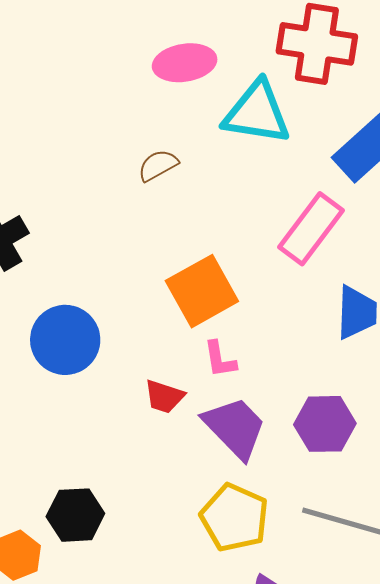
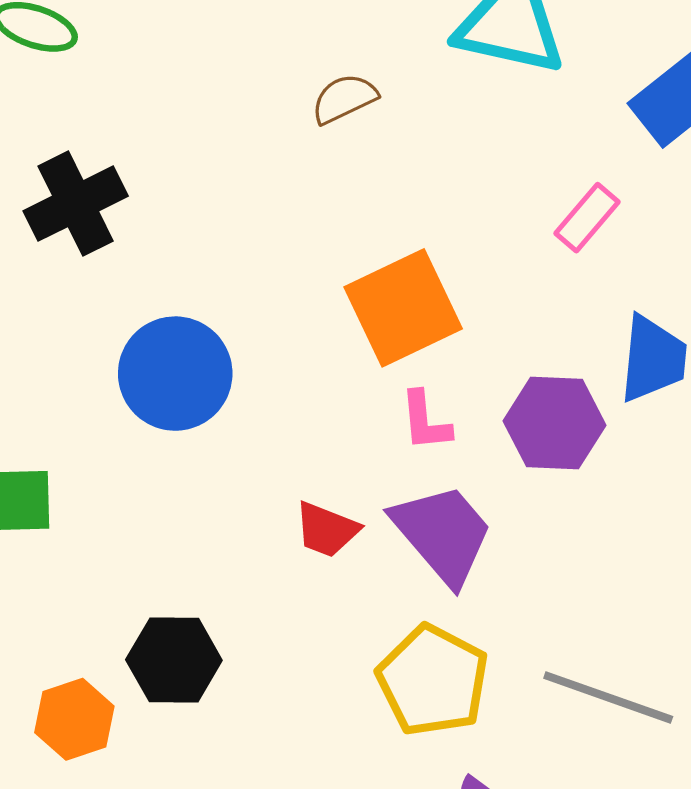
pink rectangle: (311, 229) -> (587, 218), size x0.6
red trapezoid: (164, 396) -> (327, 530), moved
purple hexagon: (325, 424) -> (555, 423), moved

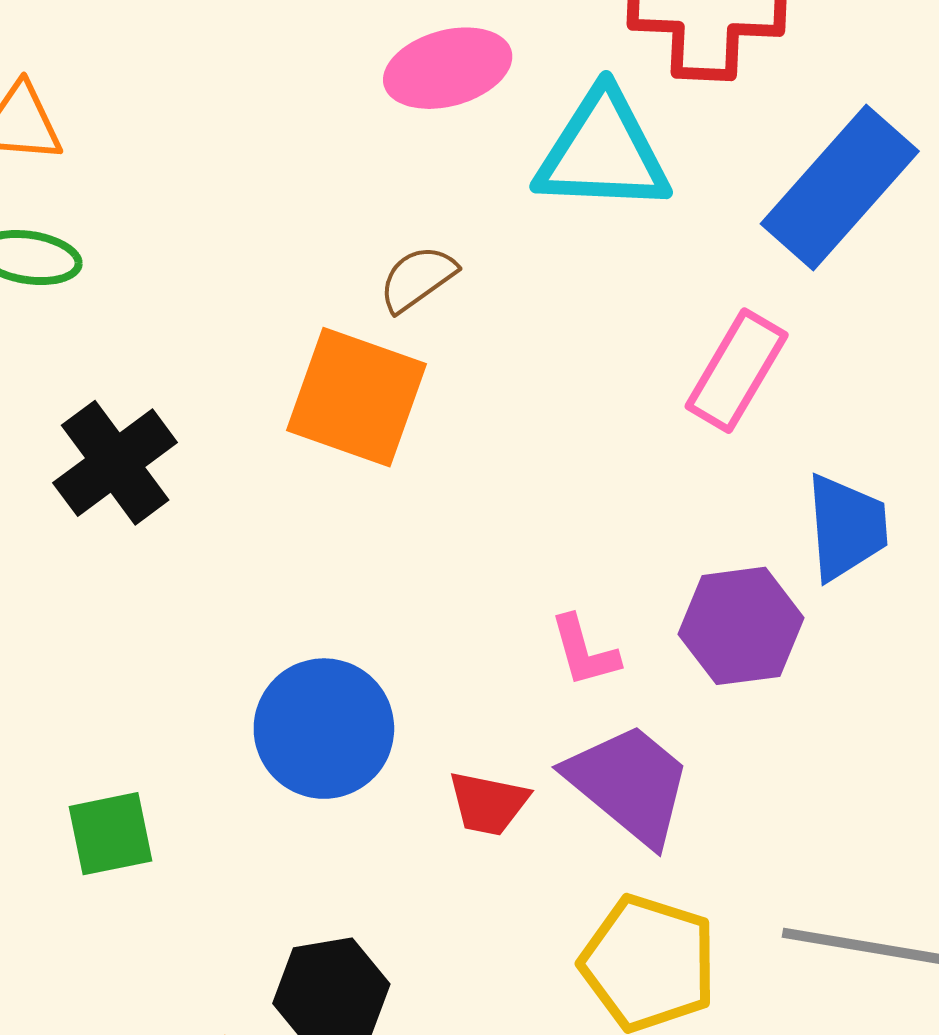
pink rectangle: (587, 218) -> (737, 371), size x1.4
orange square: (403, 308) -> (356, 397), moved, turned -35
blue circle: (175, 374) -> (324, 729), moved

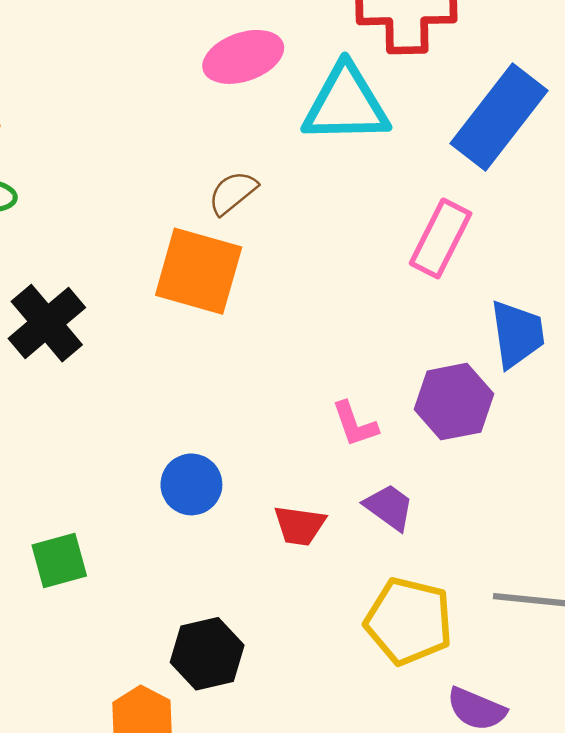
blue circle: (324, 729) -> (191, 484), size x0.7
purple trapezoid: (629, 784) -> (389, 507), size x0.6

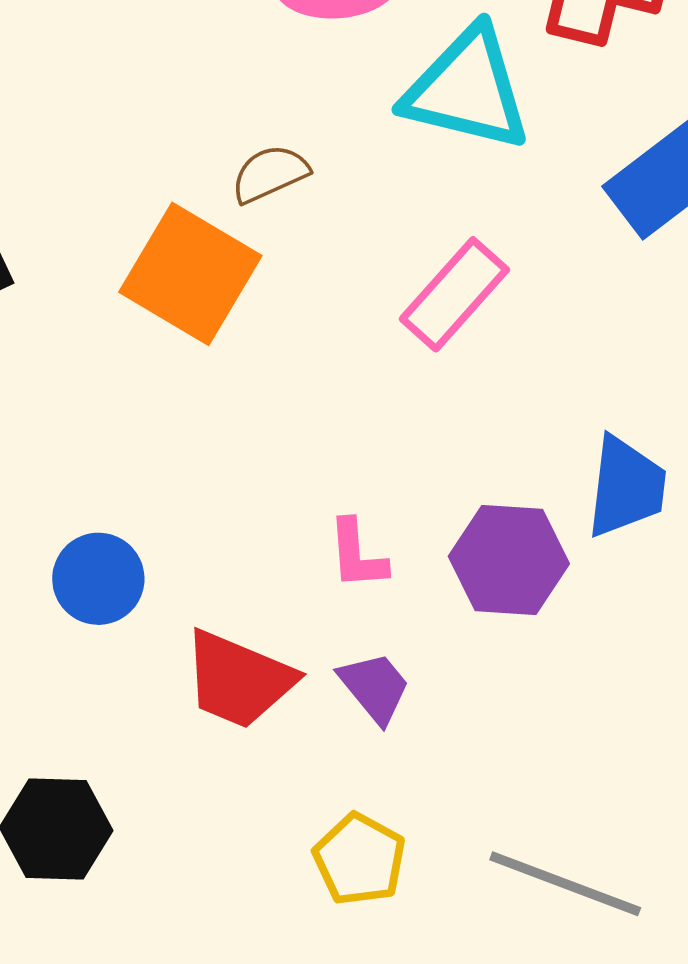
pink rectangle: (441, 238) -> (454, 294), moved
red trapezoid: (300, 525) -> (239, 680), size x1.5
yellow pentagon: (409, 621) -> (359, 859), size x0.7

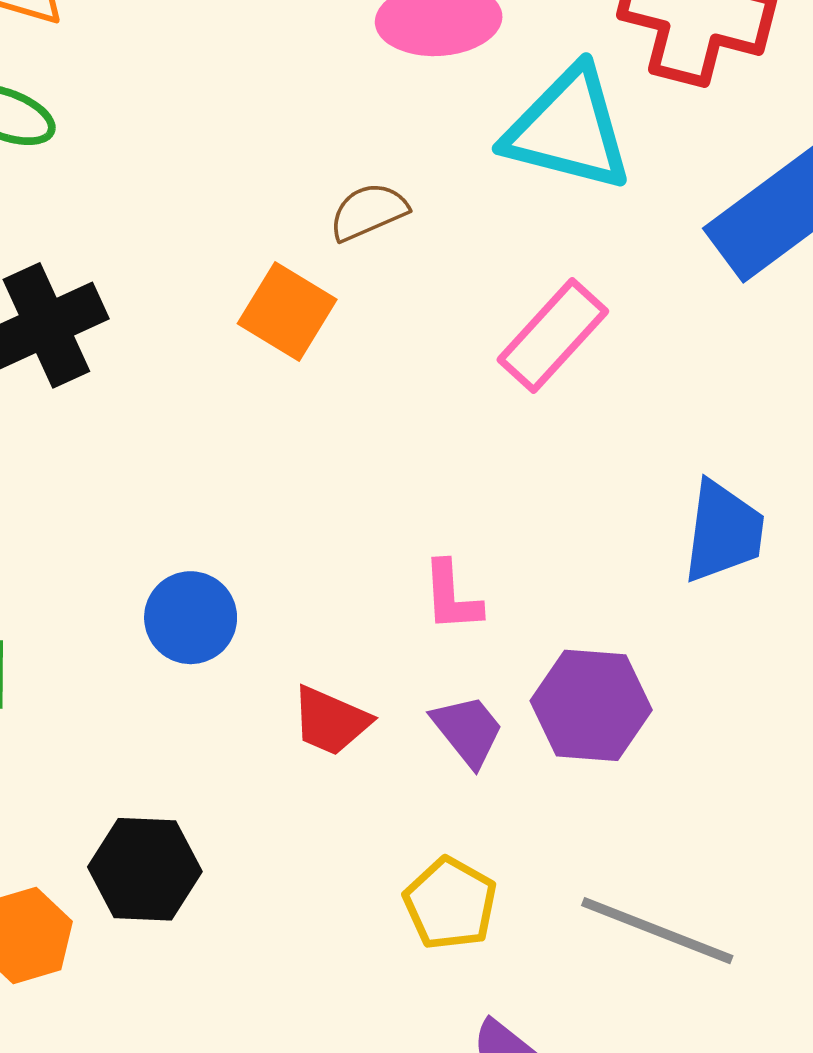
orange square: (190, 274) -> (287, 312), size x0.7
purple hexagon: (509, 560) -> (591, 705), moved
red trapezoid: (239, 680) -> (331, 721), size x0.7

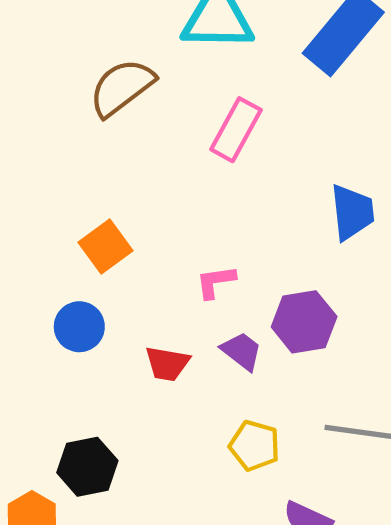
brown semicircle: (368, 212) -> (122, 87), size x1.6
orange square: (287, 312) -> (105, 247), moved, turned 36
pink L-shape: (452, 596) -> (216, 282), turned 99

